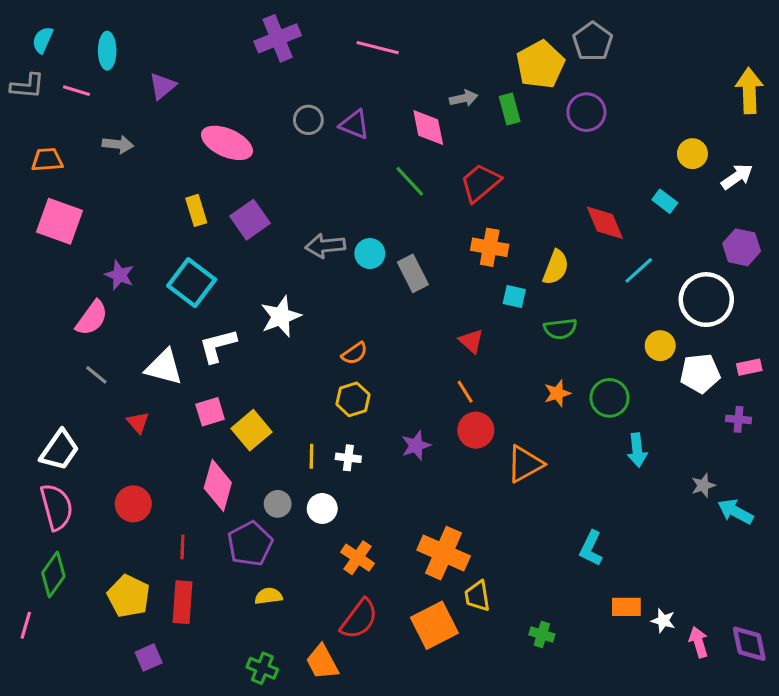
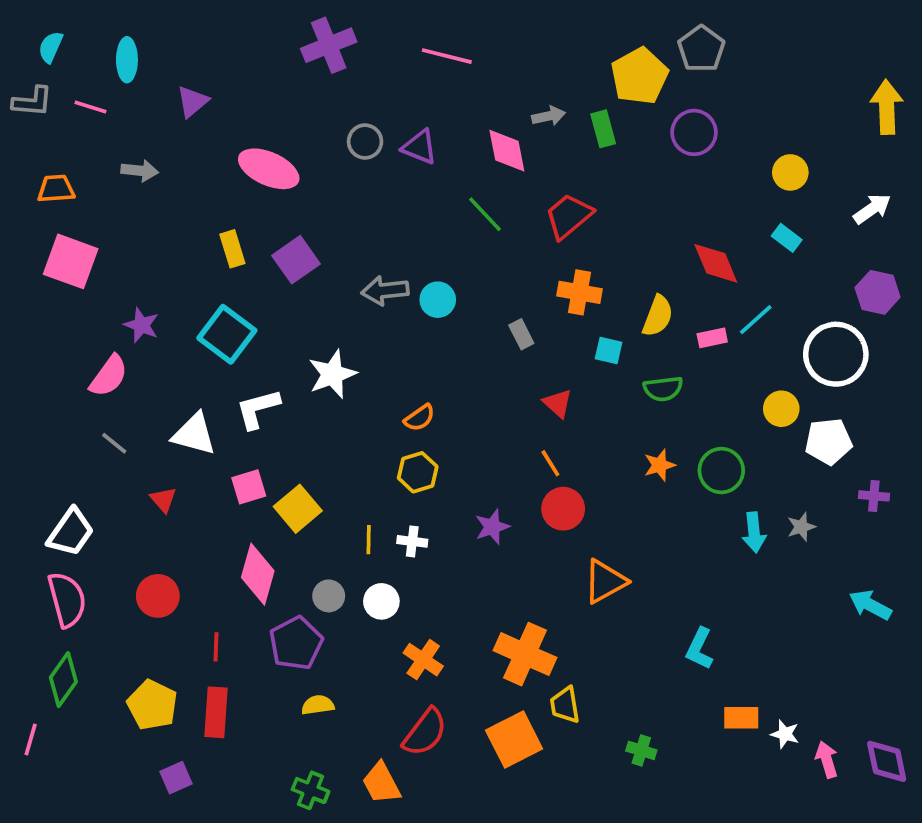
yellow circle: (692, 154) -> (790, 172), moved
gray rectangle: (413, 273) -> (521, 334), moved, size x0.7
pink rectangle: (749, 367) -> (712, 338), moved
orange triangle: (525, 464) -> (605, 581), moved
gray star: (703, 485) -> (801, 527), moved

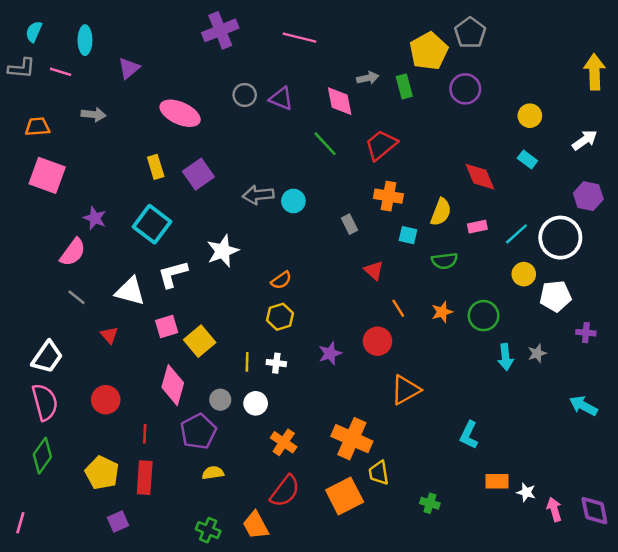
cyan line: (756, 320) -> (516, 234), moved
orange line: (550, 463) -> (398, 308), moved
pink line: (31, 740) -> (20, 523), moved

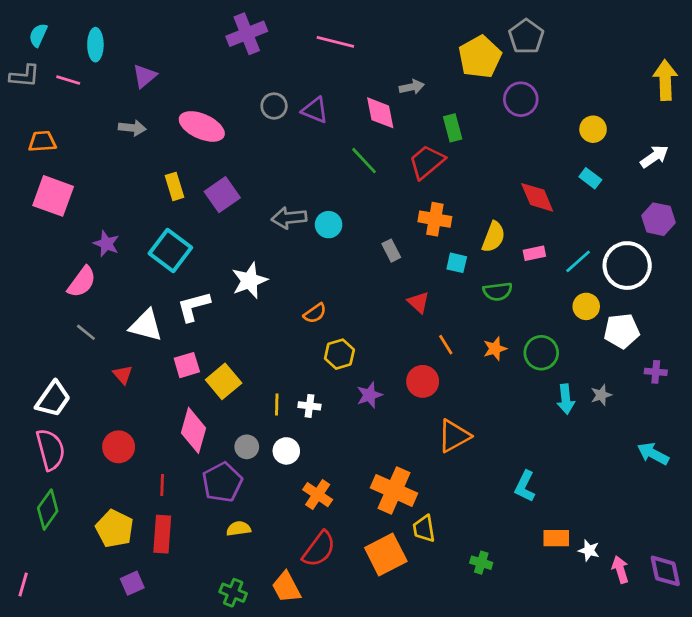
green rectangle: (404, 86) -> (453, 128), moved
gray arrow: (94, 114) -> (132, 128), moved
yellow hexagon: (280, 317) -> (339, 354), moved

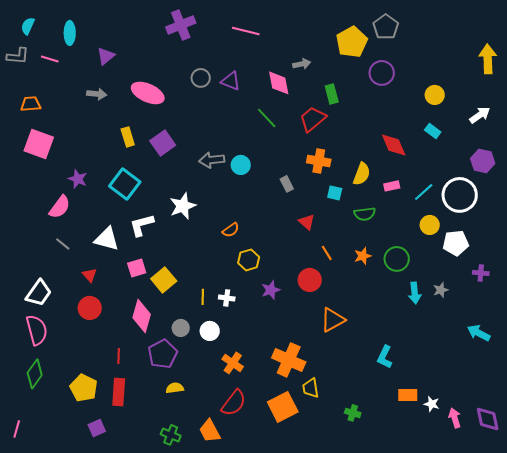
red circle: (119, 447) -> (90, 308), moved

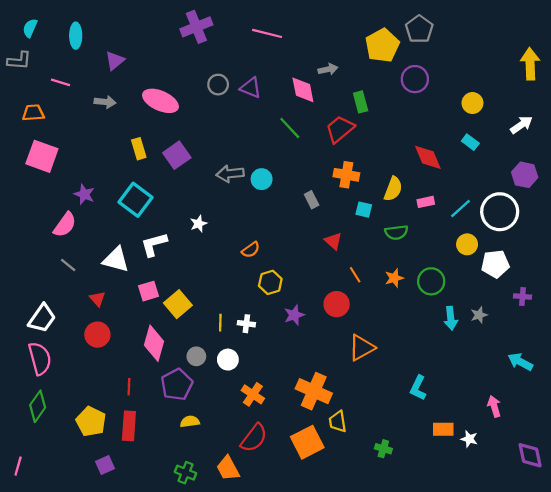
pink line: (50, 59) -> (60, 82), moved
white star: (183, 206) -> (199, 224), size x0.6
pink arrow: (455, 418) -> (494, 406), moved

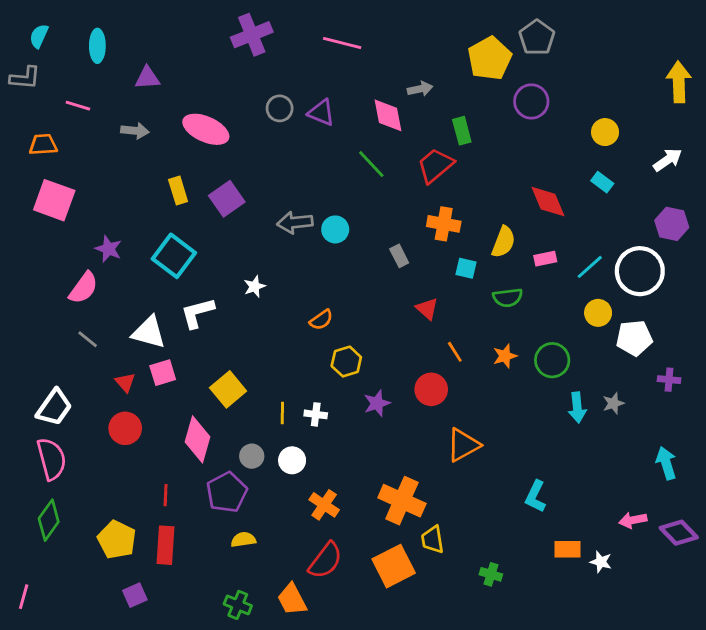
purple triangle: (115, 61) -> (147, 78), turned 36
pink square: (149, 291) -> (163, 373), moved
cyan arrow: (520, 362) -> (666, 463), turned 45
pink arrow: (494, 406) -> (633, 520), turned -84
purple diamond: (530, 455) -> (679, 533), moved, turned -32

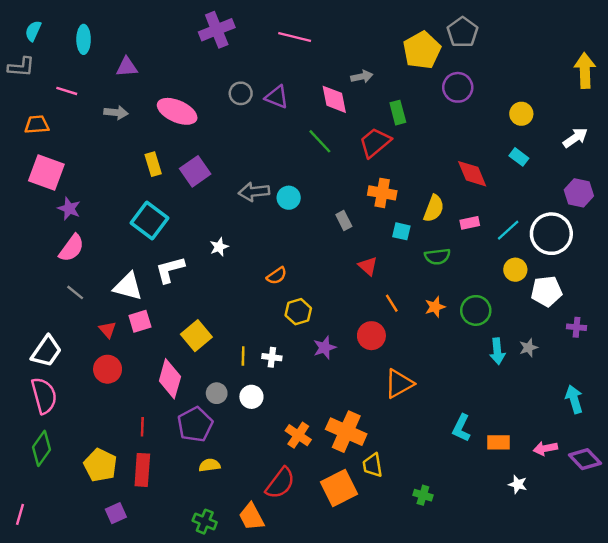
purple star: (108, 249) -> (69, 208), moved
orange cross: (324, 505) -> (298, 435), moved
orange rectangle: (567, 549) -> (499, 442), moved

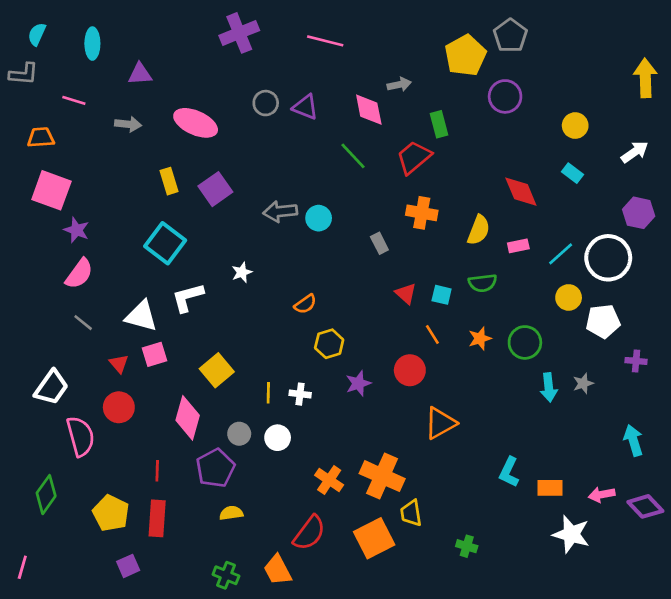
cyan square: (401, 231) -> (442, 295), moved
pink semicircle: (44, 396) -> (80, 436), moved
white star: (518, 484) -> (571, 534), size x1.8

